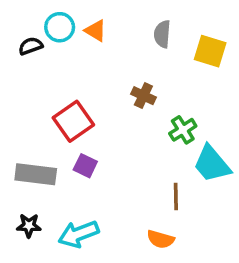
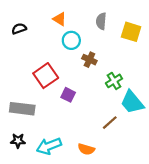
cyan circle: (60, 27) -> (71, 40), moved
purple square: (85, 166) -> (68, 95), moved
brown line: (176, 196) -> (110, 123), turned 49
orange semicircle: (161, 239) -> (86, 149), moved

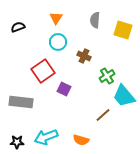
orange triangle: (60, 19) -> (56, 18), turned 32
cyan circle: (71, 40) -> (58, 42), moved
black star: (18, 141) -> (17, 142), moved

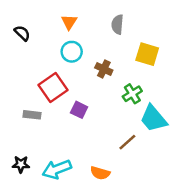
black semicircle: (18, 27) -> (22, 33), turned 64
yellow square: (123, 30) -> (147, 54), moved
gray rectangle: (21, 102) -> (32, 115), moved, size x0.6
black star: (17, 142) -> (21, 164), moved

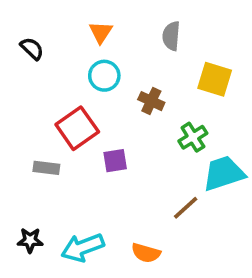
purple square: (79, 110) -> (115, 161), turned -35
cyan trapezoid: (153, 119) -> (224, 173), turned 112

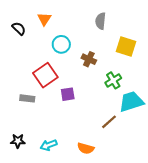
orange triangle: (101, 32) -> (44, 19), moved
cyan arrow: (83, 248) -> (49, 145), size x0.7

